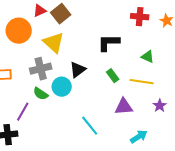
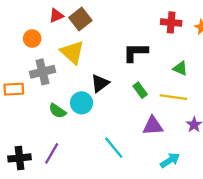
orange circle: (19, 31) -> (32, 39), size x0.6
gray cross: (41, 69) -> (42, 72), moved
purple line: (23, 112) -> (52, 153), moved

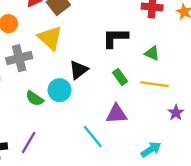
green triangle: (180, 68) -> (152, 53), moved
purple triangle: (153, 126) -> (116, 114), moved

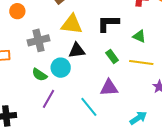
yellow triangle: (50, 38) -> (72, 24), moved, turned -35
gray cross: (19, 58) -> (38, 40), moved
black triangle: (78, 70) -> (77, 50), turned 30
purple line: (29, 142) -> (49, 99), moved

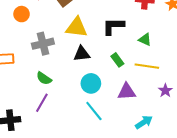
cyan circle: (61, 68) -> (91, 83), moved
purple triangle: (109, 88) -> (127, 92), moved
purple line: (49, 99) -> (42, 103), moved

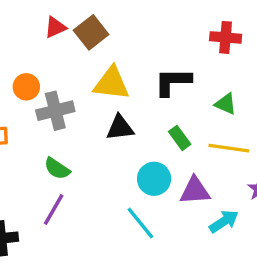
orange circle: (22, 14) -> (26, 87), moved
cyan circle: (91, 83) -> (154, 179), moved
cyan arrow: (144, 122) -> (224, 221), moved

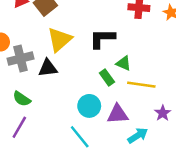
yellow triangle: (111, 83) -> (60, 40), turned -48
green triangle: (226, 104) -> (124, 63), moved
black triangle: (120, 128) -> (48, 68), moved

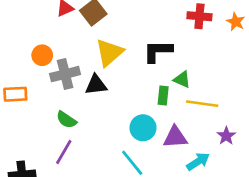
green rectangle: (107, 78) -> (163, 96), turned 42

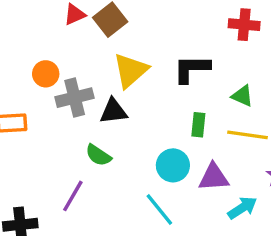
green triangle: (182, 79) -> (242, 96), moved
green semicircle: (66, 120) -> (98, 155), moved

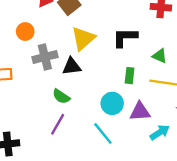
orange circle: (46, 74) -> (25, 32), moved
purple line: (73, 196) -> (58, 124), moved

